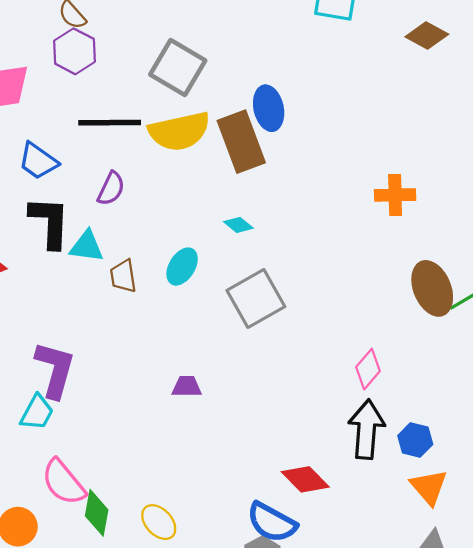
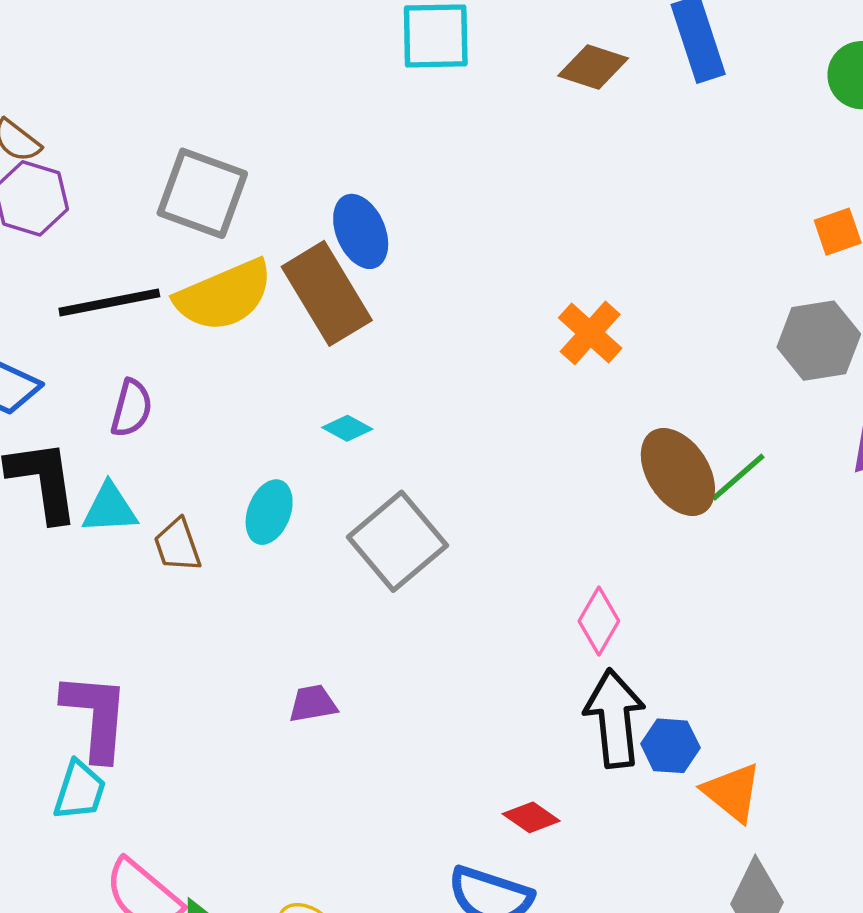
orange cross: (395, 195) -> (590, 333), turned -36
blue hexagon: (415, 440) -> (670, 746), moved
red diamond: (305, 479) -> (531, 817), size x0.7

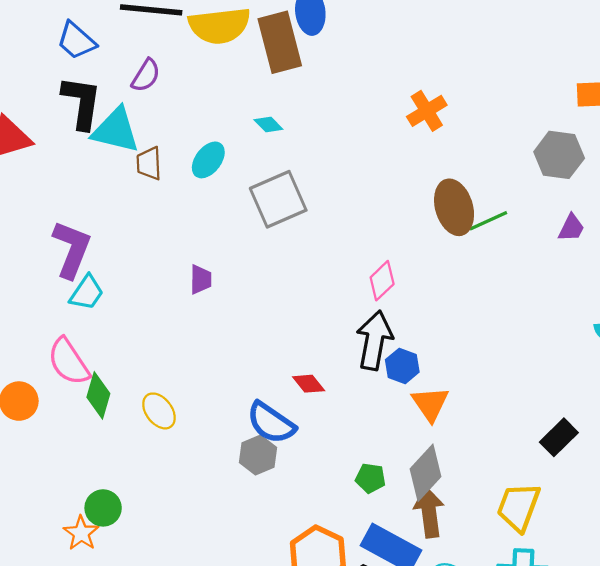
cyan triangle: (110, 508) -> (116, 130), size x1.4
purple trapezoid: (313, 704) -> (201, 279), turned 84
cyan trapezoid: (80, 790) -> (87, 293), moved

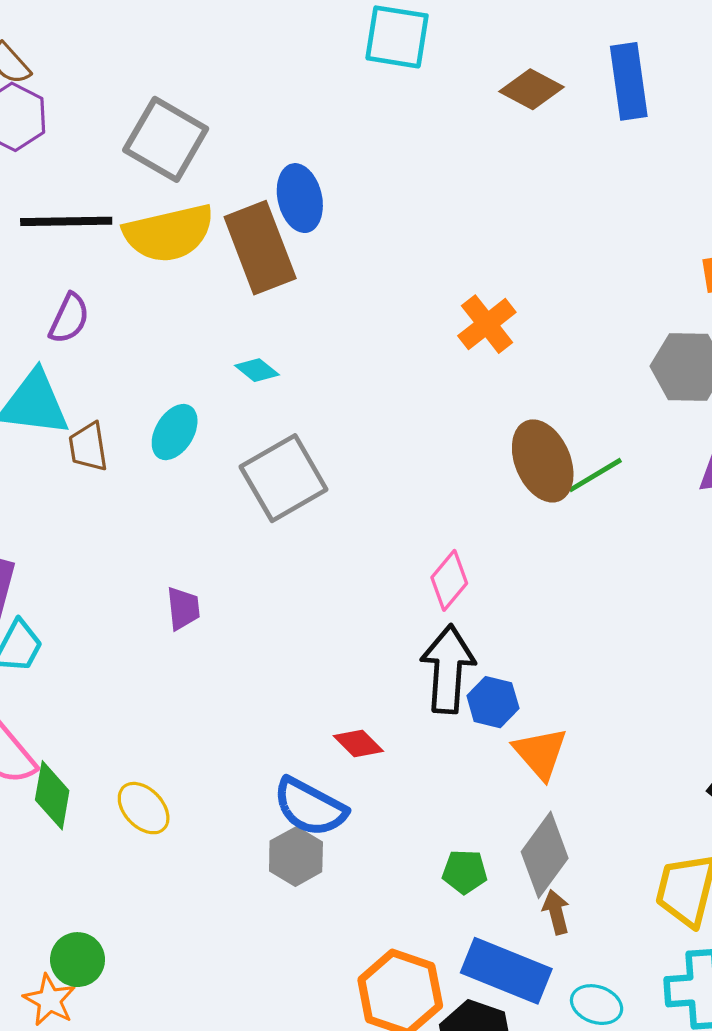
brown arrow: (429, 512) -> (556, 912), size x0.6

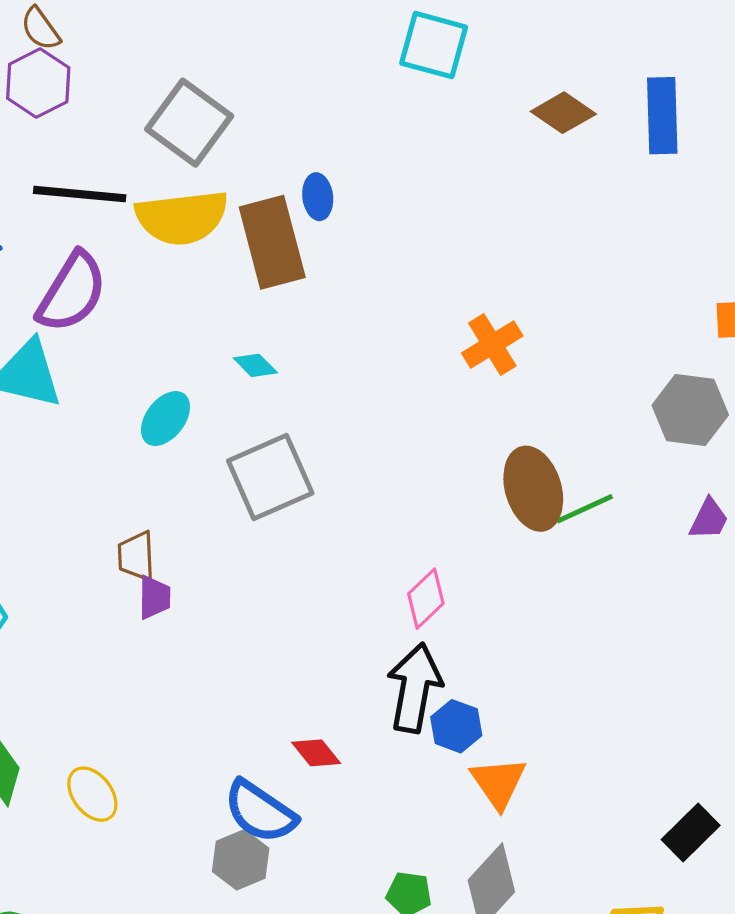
blue ellipse: (300, 198) -> (318, 197), size x0.7
purple semicircle: (69, 318) -> (72, 292), size x1.6
brown trapezoid: (88, 447) -> (136, 556), moved

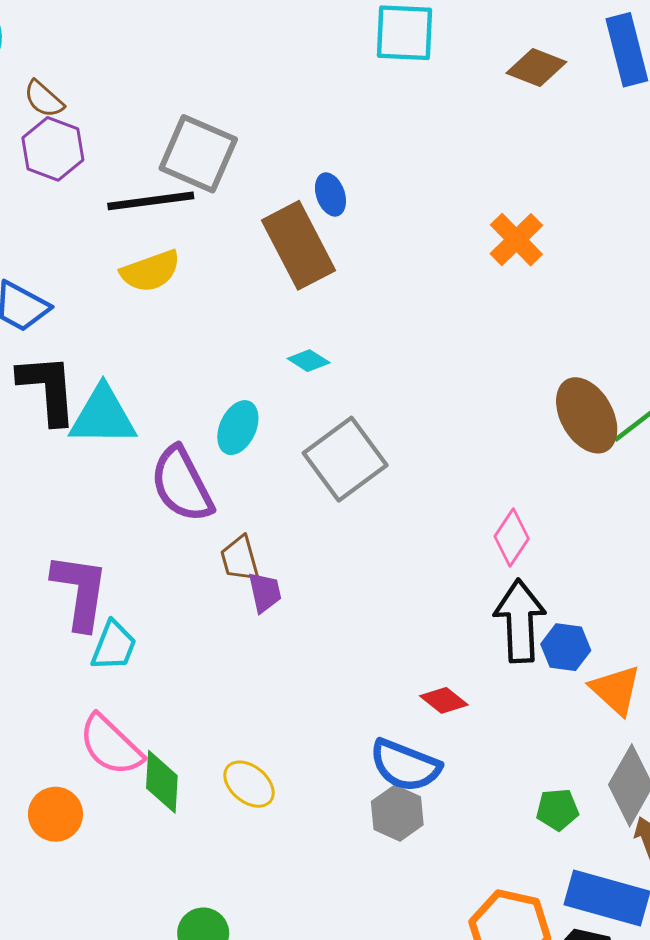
black line: (80, 194) -> (151, 201), moved
yellow semicircle: (182, 217) -> (150, 271), moved, size x0.7
purple semicircle: (72, 292) -> (182, 484), moved, turned 134
orange cross: (492, 344) -> (516, 240), moved

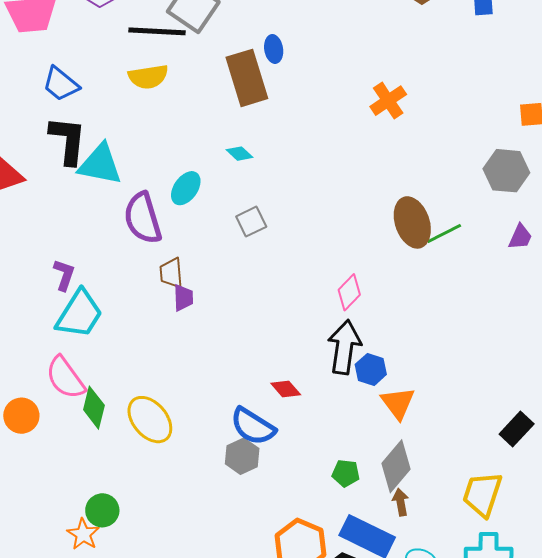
gray square: (345, 459) -> (251, 222), size x0.6
purple L-shape: (80, 591) -> (64, 275), size x0.6
cyan trapezoid: (114, 646) -> (79, 314), size x1.5
yellow ellipse: (249, 784) -> (150, 420), size x1.4

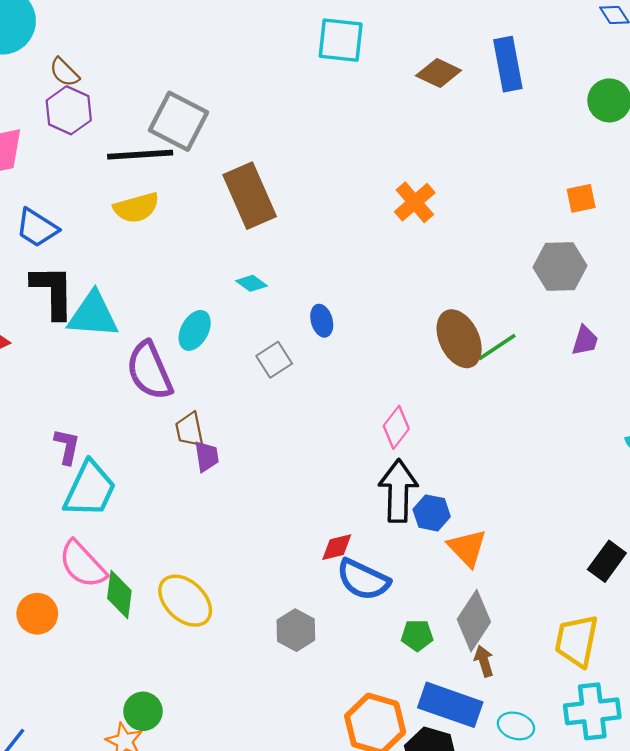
blue ellipse: (274, 49) -> (322, 321), moved
red diamond: (286, 389) -> (337, 547), turned -56
blue semicircle: (253, 426) -> (363, 580), moved

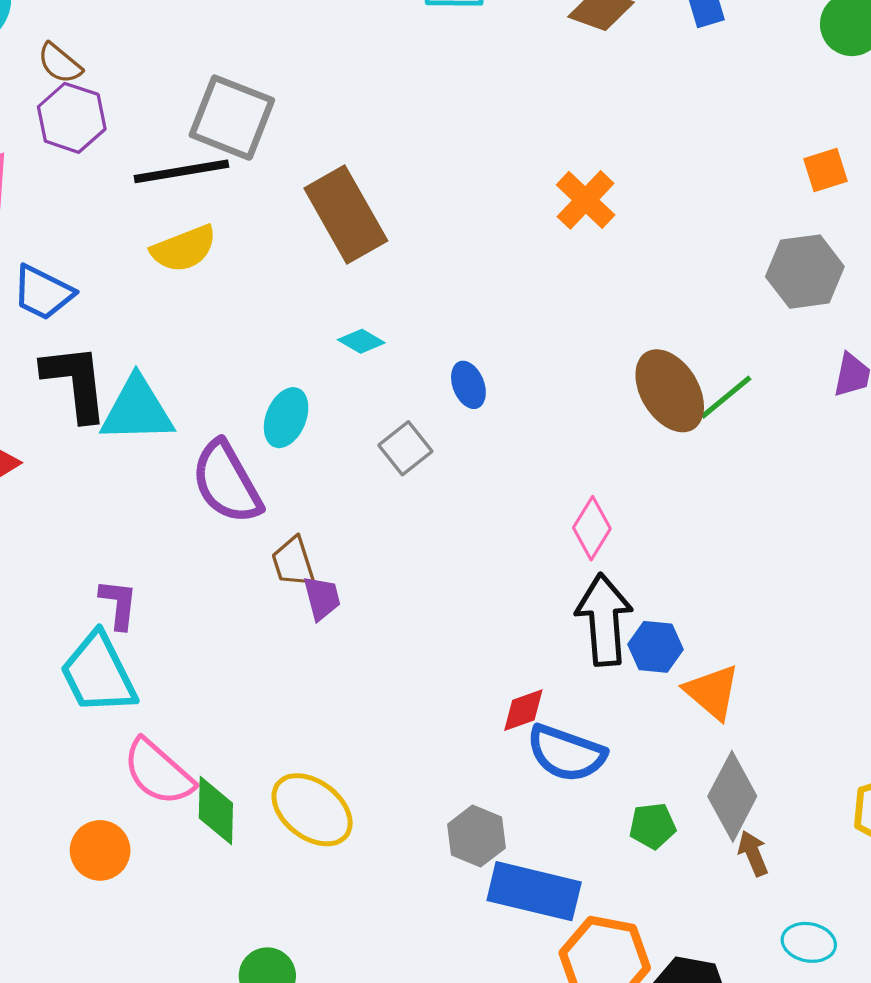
cyan trapezoid: (90, 489) -> (98, 673), moved, turned 134
blue rectangle: (450, 705) -> (534, 891), moved

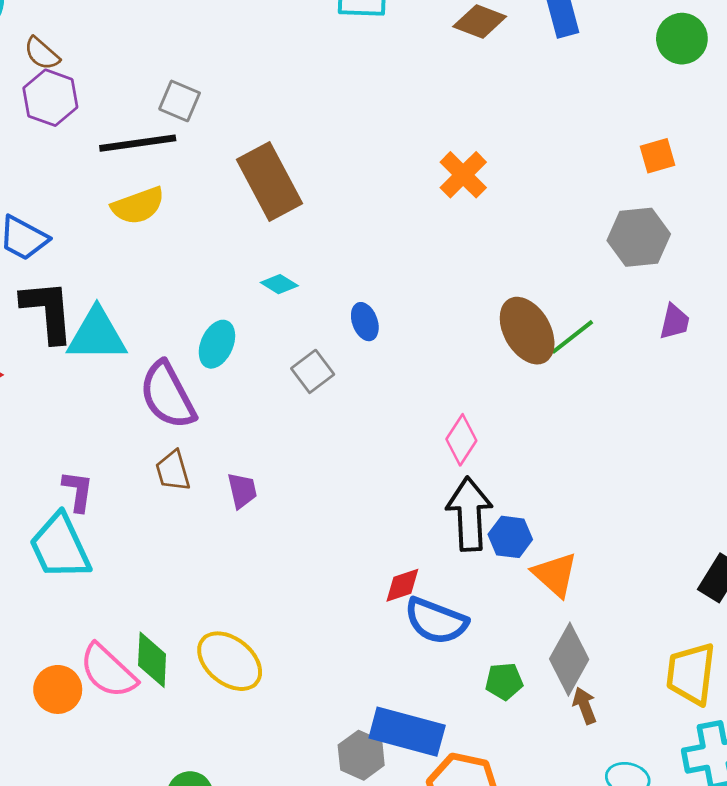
gray square: (232, 118) -> (180, 101), size x0.6
brown trapezoid: (293, 562) -> (173, 471), moved
pink semicircle: (158, 772) -> (108, 671), moved
gray hexagon: (476, 836) -> (361, 755), moved

